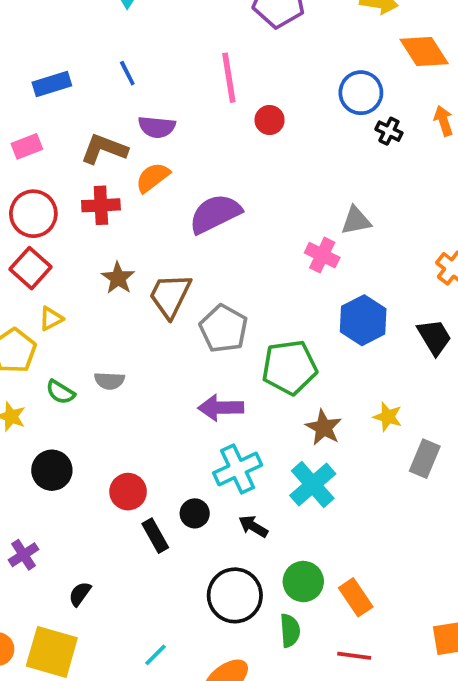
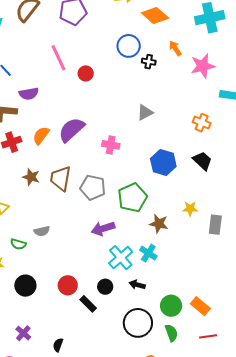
orange semicircle: (153, 177) -> (41, 135), moved
pink cross: (322, 255) -> (111, 145), moved
cyan cross: (313, 485) -> (148, 253), moved, size x0.7

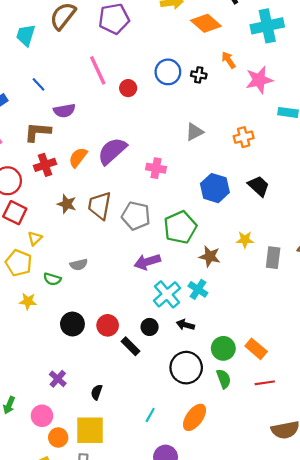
blue circle: (129, 46) -> (168, 72), moved
orange cross: (202, 123) -> (244, 137), moved, turned -36
black circle: (25, 286) -> (72, 324), moved

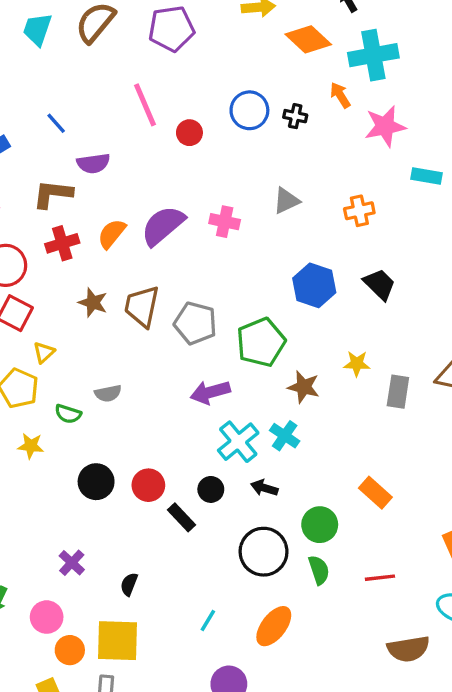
cyan cross: (267, 26) -> (373, 55), moved
cyan trapezoid: (26, 35) -> (37, 29), moved
pink cross: (156, 168) -> (225, 222), moved
orange rectangle: (256, 349) -> (375, 493), moved

